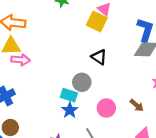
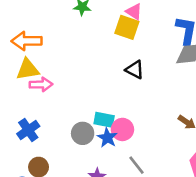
gray circle: (82, 82) -> (83, 133), moved
pink circle: (106, 108) -> (122, 129), moved

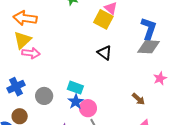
yellow triangle: (28, 69) -> (22, 40), turned -42
pink circle: (122, 129) -> (88, 108), moved
gray circle: (83, 133) -> (44, 96), moved

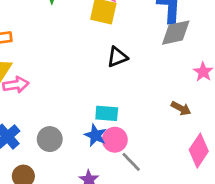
black triangle: (105, 53) -> (117, 57), turned -42
cyan rectangle: (75, 88) -> (107, 113), moved

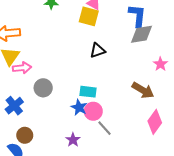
brown arrow: (181, 108) -> (143, 90), size x1.5
gray circle: (50, 139) -> (43, 88), moved

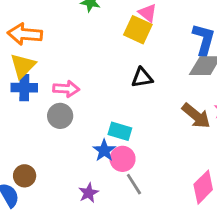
pink arrow: (22, 68) -> (66, 89), moved
brown arrow: (143, 90) -> (196, 116), moved
blue cross: (14, 106) -> (24, 88), moved, turned 30

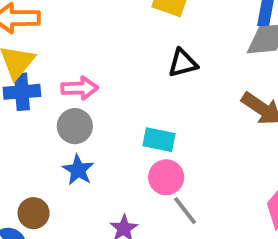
blue star: (104, 150) -> (78, 170), moved

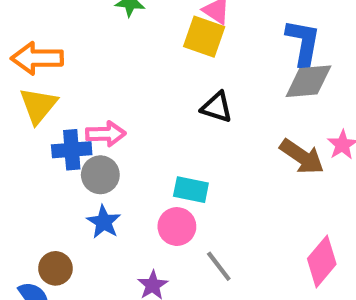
black triangle: (183, 63) -> (217, 107), turned 32
blue cross: (22, 92) -> (72, 150), moved
pink circle: (166, 177) -> (177, 227), moved

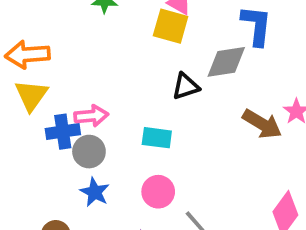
gray diamond: (308, 81) -> (226, 62), moved
black triangle: (217, 107) -> (186, 86), turned -32
cyan rectangle: (191, 190) -> (157, 138), moved

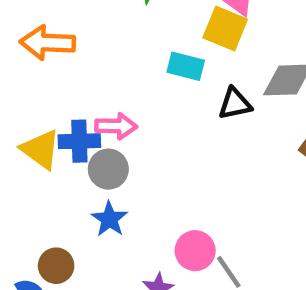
yellow triangle: (31, 95) -> (41, 149), moved, turned -36
cyan rectangle: (157, 138) -> (186, 66), moved
pink circle: (158, 192) -> (195, 251), moved

